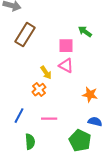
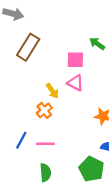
pink line: (49, 119) -> (45, 144), moved
green semicircle: (30, 142) -> (45, 173), moved

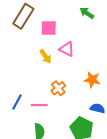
pink square: (75, 60) -> (49, 28), moved
orange cross: (44, 110) -> (58, 88), moved

